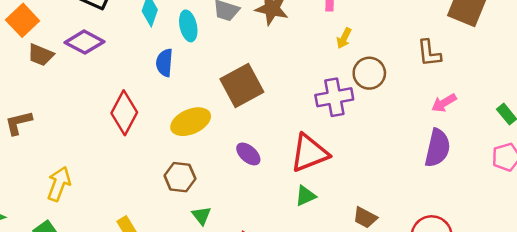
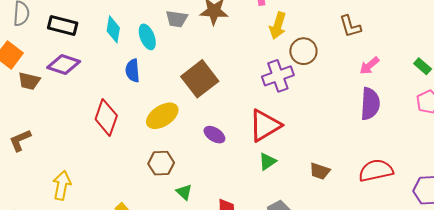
yellow arrow: (344, 38) -> (278, 26), size x1.5

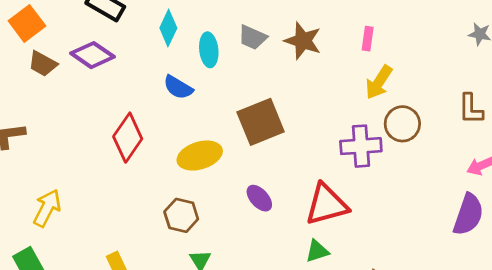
blue semicircle: (133, 71) -> (178, 87), turned -70

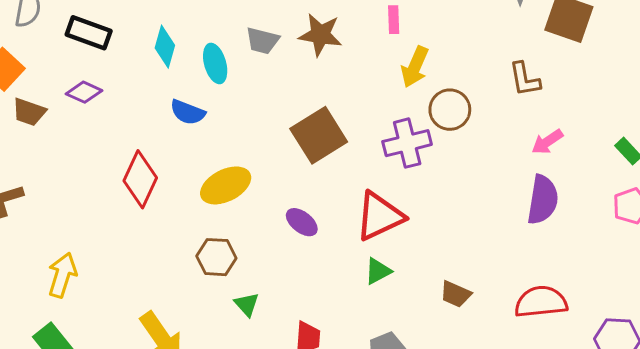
purple diamond: (93, 55) -> (84, 92), size x0.7
brown square: (261, 122) -> (319, 135), moved

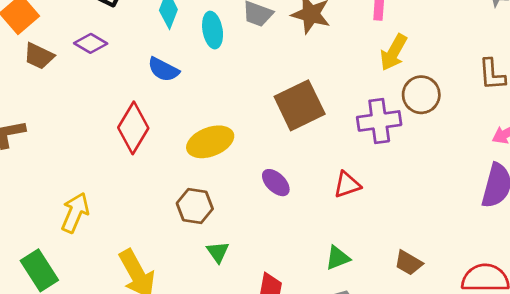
blue semicircle: (188, 112) -> (163, 70), moved
red triangle: (380, 216) -> (347, 185), size x0.6
green triangle: (378, 271) -> (338, 258), moved
yellow arrow: (62, 275) -> (75, 213), moved

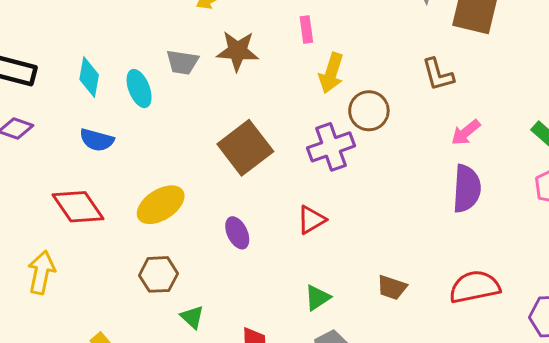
red diamond: (133, 128) -> (78, 207), turned -54
purple ellipse: (276, 183) -> (237, 233), turned 32
yellow arrow: (75, 213) -> (41, 272), moved

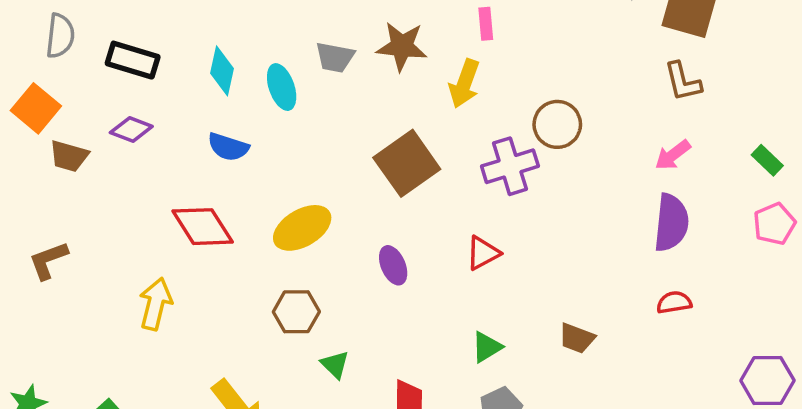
yellow arrow: (331, 73) -> (464, 84), moved
brown L-shape: (438, 75) -> (683, 82), moved
red semicircle: (475, 287) -> (674, 302), moved, size x0.6

